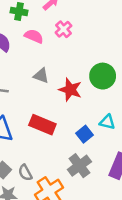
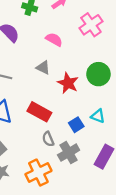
pink cross: (63, 29) -> (91, 25), moved, size x1.5
pink semicircle: (34, 36) -> (54, 39), moved
gray semicircle: (25, 173) -> (48, 139), moved

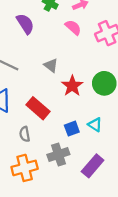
pink semicircle: (54, 39) -> (73, 27), moved
gray semicircle: (48, 139) -> (25, 134), moved

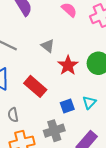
cyan triangle: (95, 125) -> (89, 102), turned 40
gray semicircle: (25, 134) -> (13, 115), moved

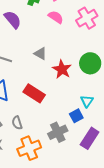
blue square: (67, 106) -> (76, 116), moved

